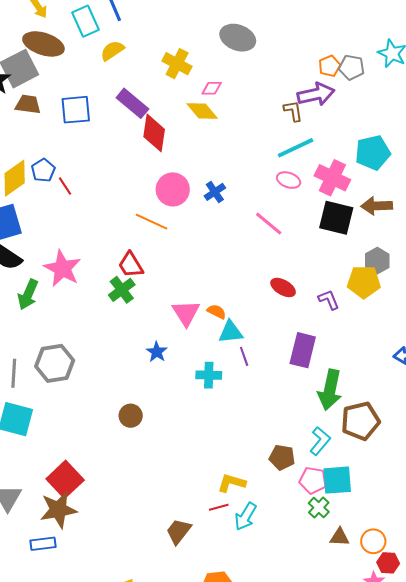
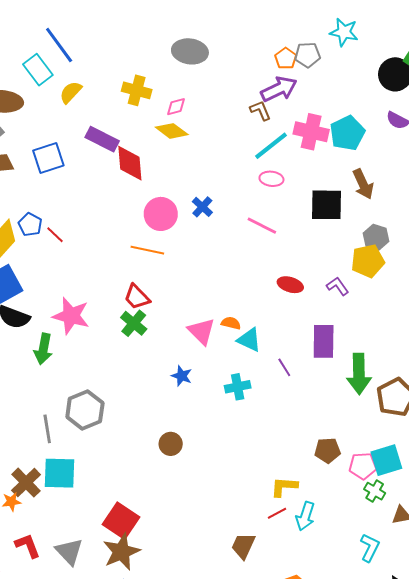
pink cross: (332, 178) -> (311, 132), moved
brown arrow: (377, 206) -> (363, 184), turned -100
cyan triangle: (231, 332) -> (249, 340), turned 44
purple line: (244, 356) -> (284, 367), moved
cyan L-shape: (320, 441) -> (370, 548), moved

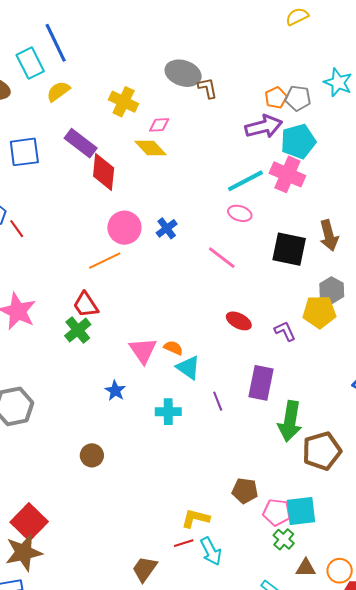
brown L-shape: (260, 110) -> (208, 88), moved
cyan pentagon: (347, 133) -> (298, 141), moved
orange line: (147, 250) -> (105, 261), turned -48
cyan arrow: (305, 516) -> (211, 551), turned -56

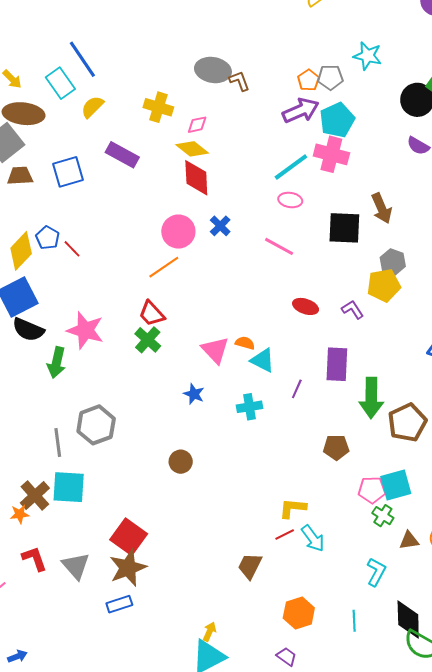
red diamond: (104, 172) -> (196, 178), moved
purple line: (218, 401) -> (297, 389), turned 54
brown pentagon: (245, 491) -> (336, 447), moved

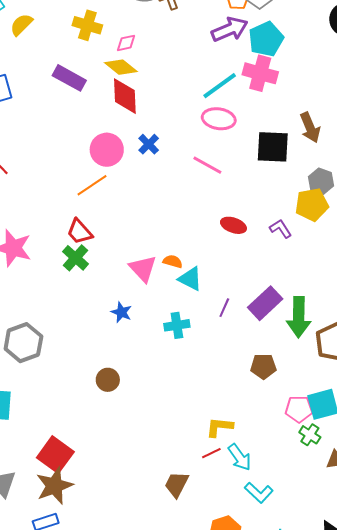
purple rectangle: (122, 155) -> (69, 78), moved
pink ellipse: (290, 200) -> (219, 119), size x1.4
purple rectangle: (337, 364) -> (265, 303), moved, turned 44
cyan L-shape: (376, 572) -> (259, 493), moved, turned 104

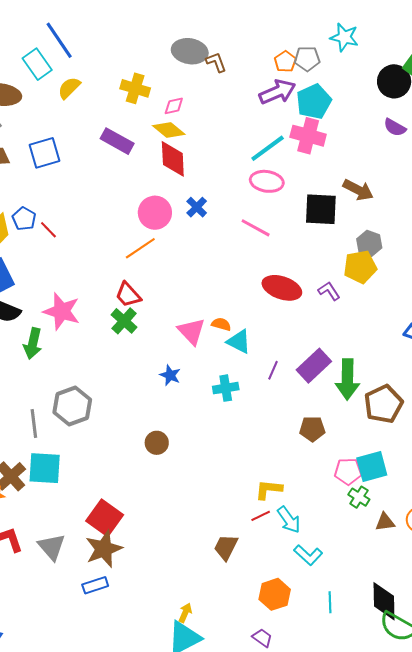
brown arrow: (310, 128) -> (358, 190), turned -40
red ellipse: (233, 225) -> (282, 288), size x1.5

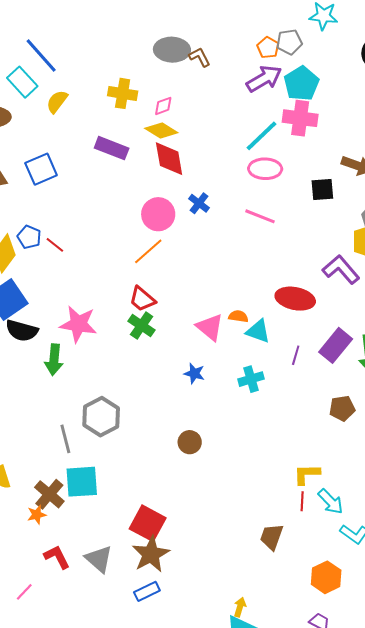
black square: (321, 209) -> (322, 190), size x0.7
red ellipse: (282, 288) -> (295, 299), moved
purple L-shape: (329, 291) -> (341, 270), size x1.6
red line: (261, 516) -> (302, 501), turned -54

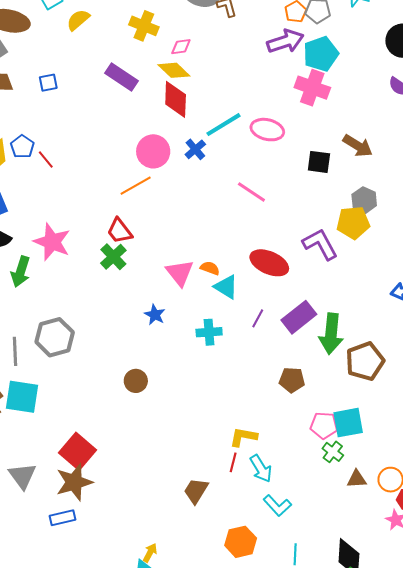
cyan line: (262, 136) -> (223, 125), moved
blue square: (41, 169) -> (48, 83), size x0.6
pink line: (260, 216) -> (251, 192), moved

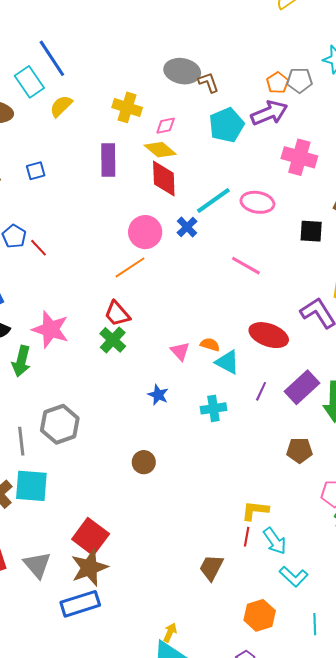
cyan pentagon: (321, 54) -> (227, 125), moved
purple rectangle: (122, 77) -> (108, 160), turned 60
pink triangle: (180, 273) -> (180, 351), size x0.7
blue rectangle: (62, 518) -> (80, 604), size x1.5

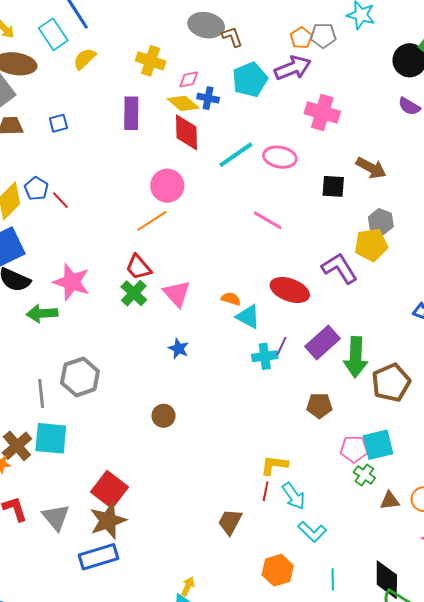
blue cross: (187, 227) -> (208, 98), moved, turned -35
pink triangle: (180, 351) -> (177, 294), moved, size x1.4
green arrow: (21, 361) -> (42, 313), turned 72
cyan cross: (213, 408) -> (265, 356), moved

